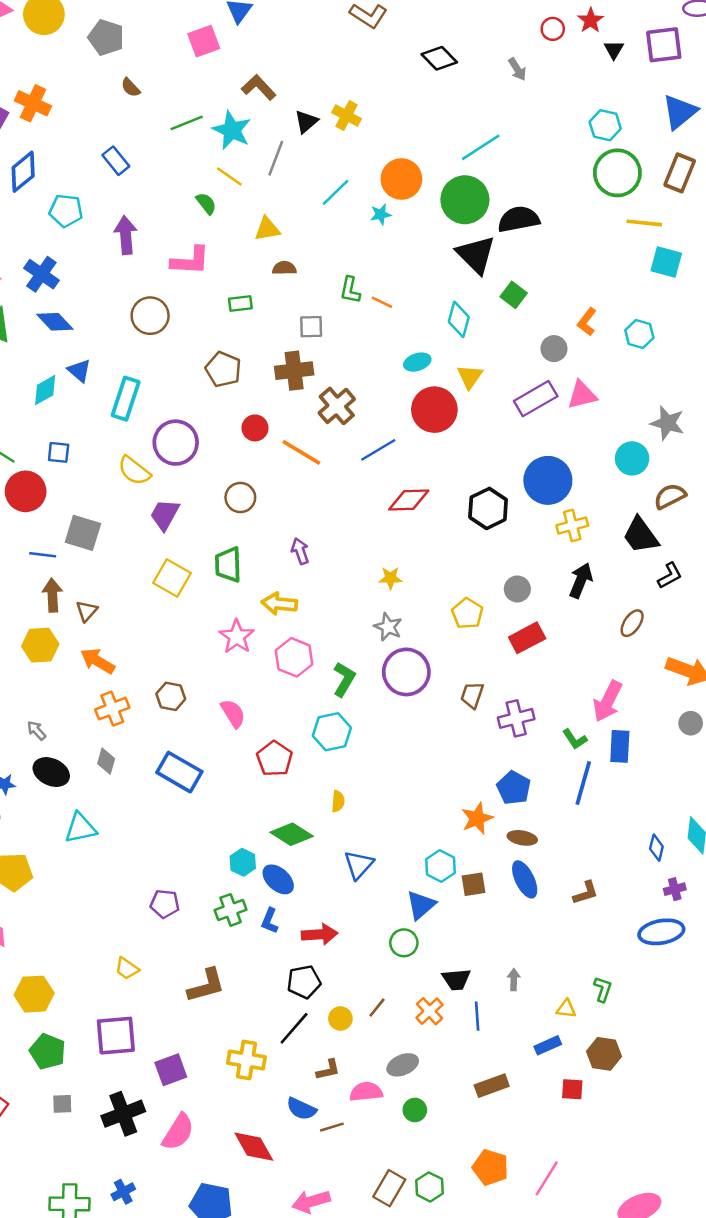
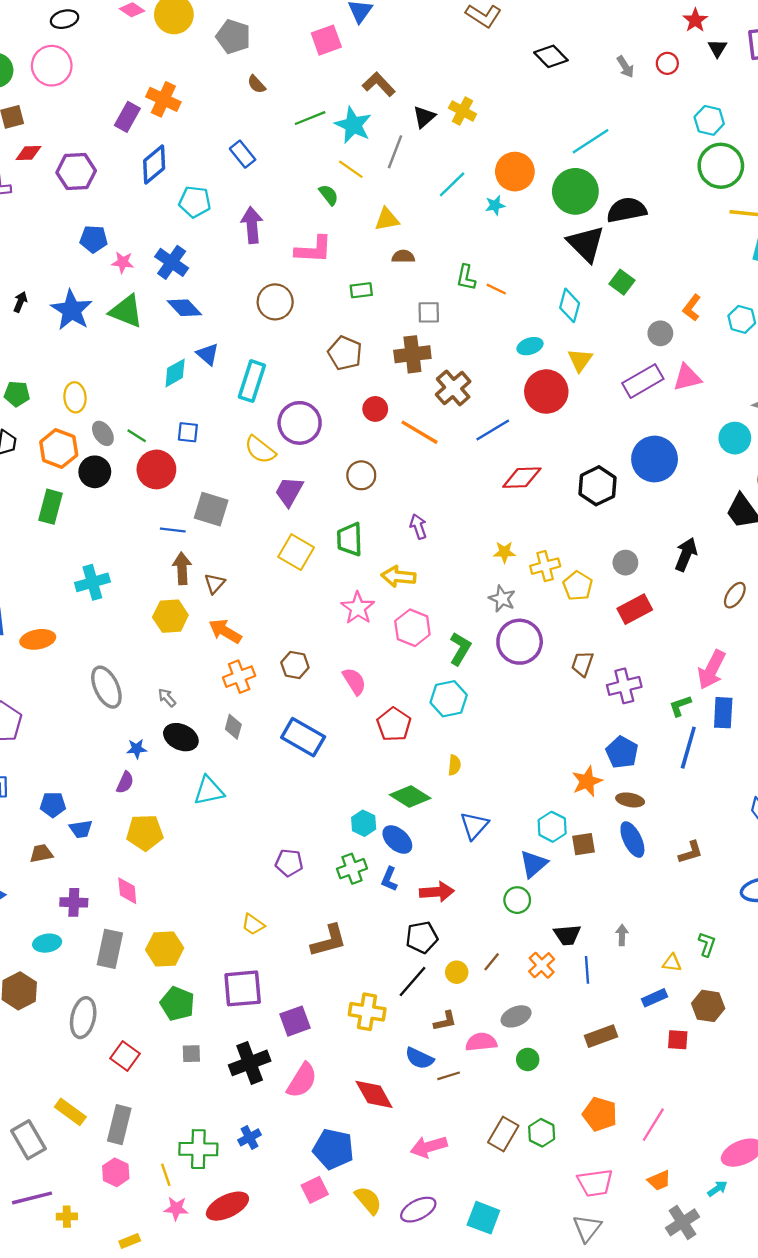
red circle: (553, 29) -> (667, 63), moved
yellow cross: (572, 526) -> (545, 566), moved
green L-shape: (575, 739) -> (680, 706), turned 105

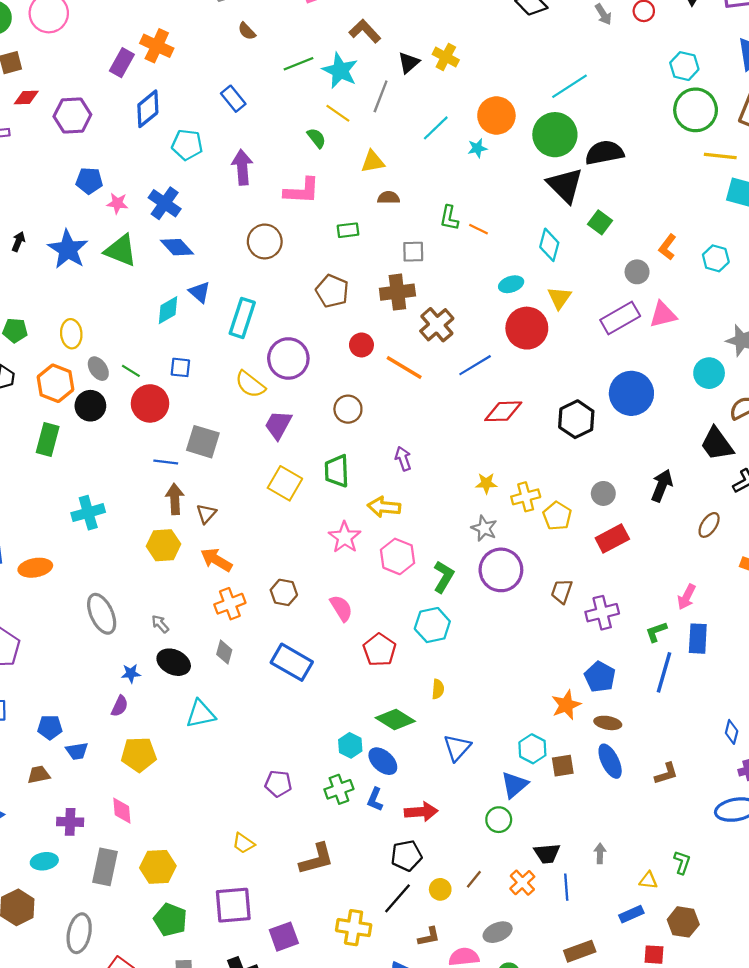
pink arrow: (712, 670) -> (687, 597), size x0.7

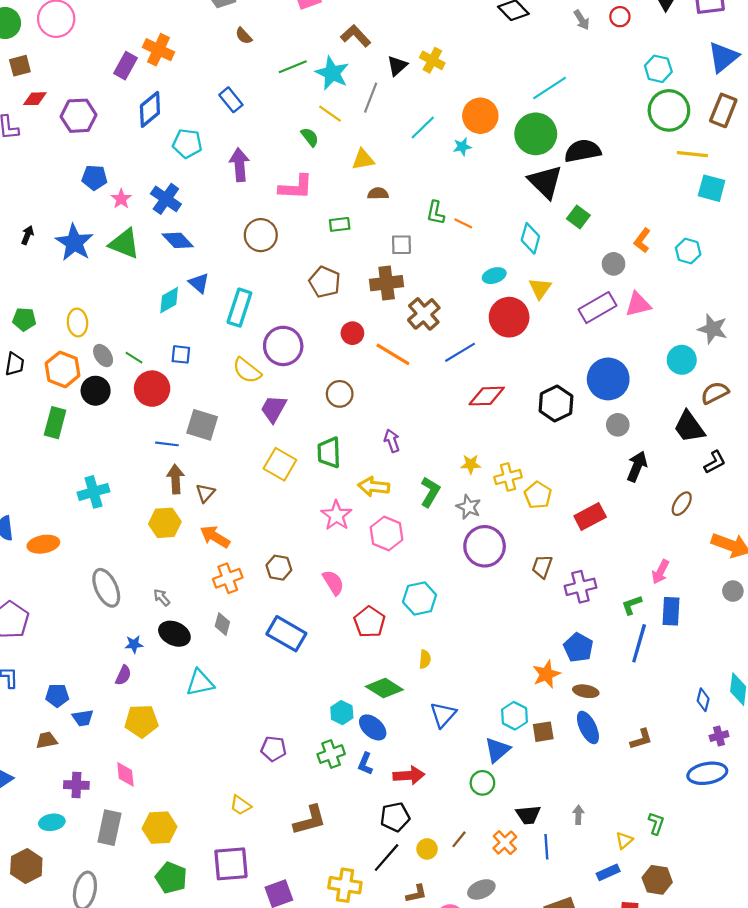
pink star: (117, 203) -> (121, 199), turned 30
gray circle: (603, 493) -> (618, 425), moved
green L-shape: (444, 577) -> (430, 492), moved
yellow triangle: (648, 880) -> (624, 840), turned -48

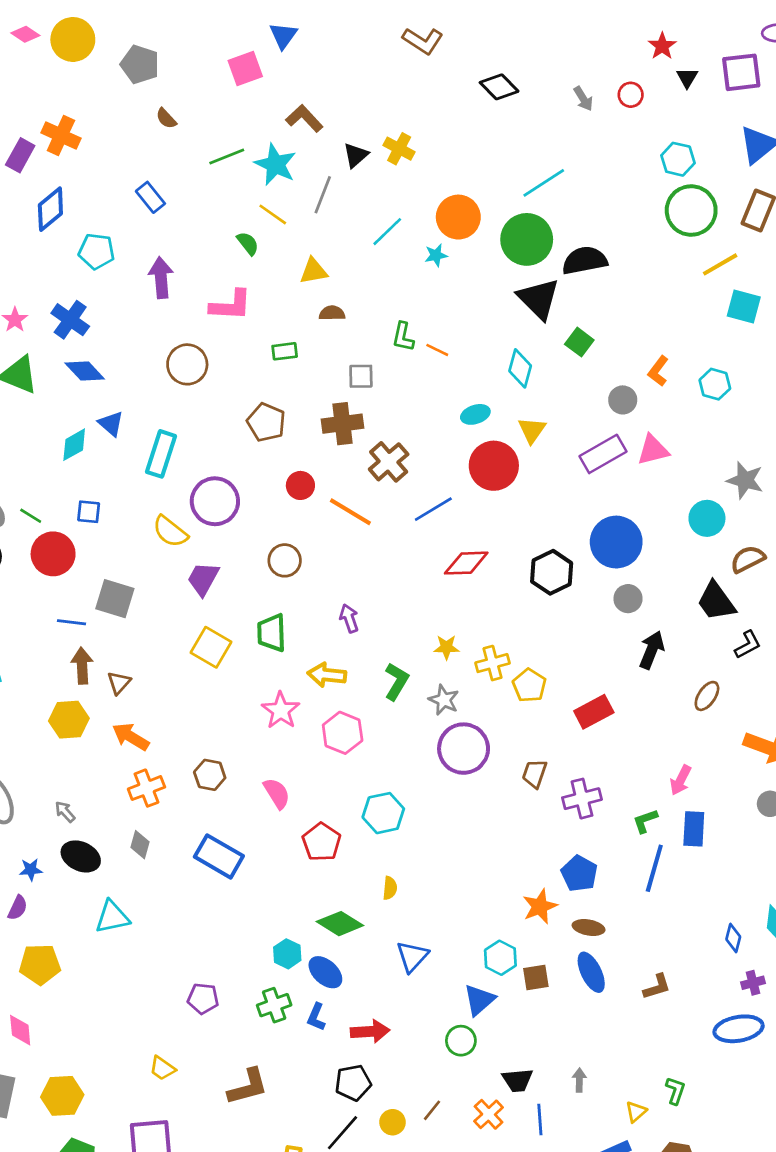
yellow line: (692, 154) -> (720, 264), turned -36

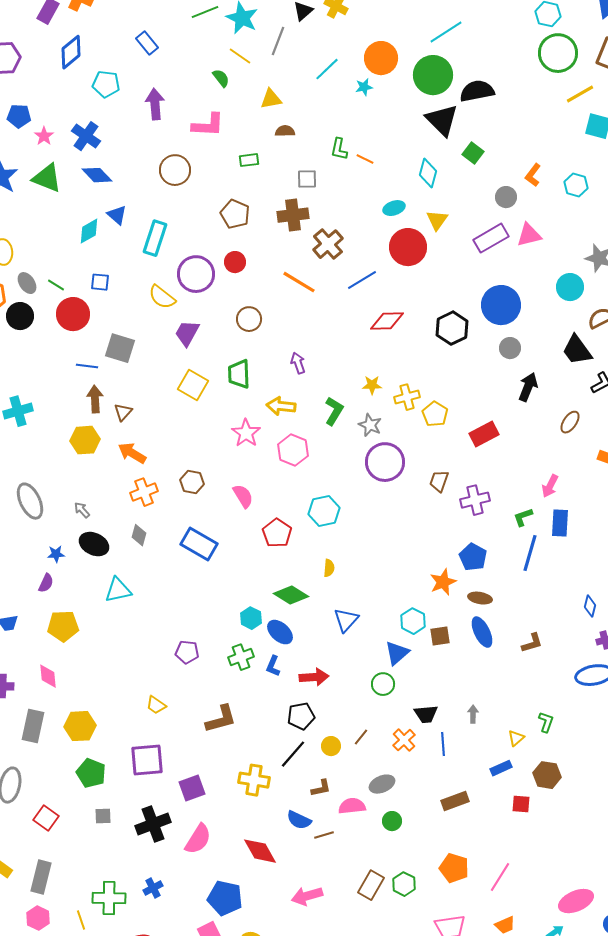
red circle: (300, 485) -> (235, 262), moved

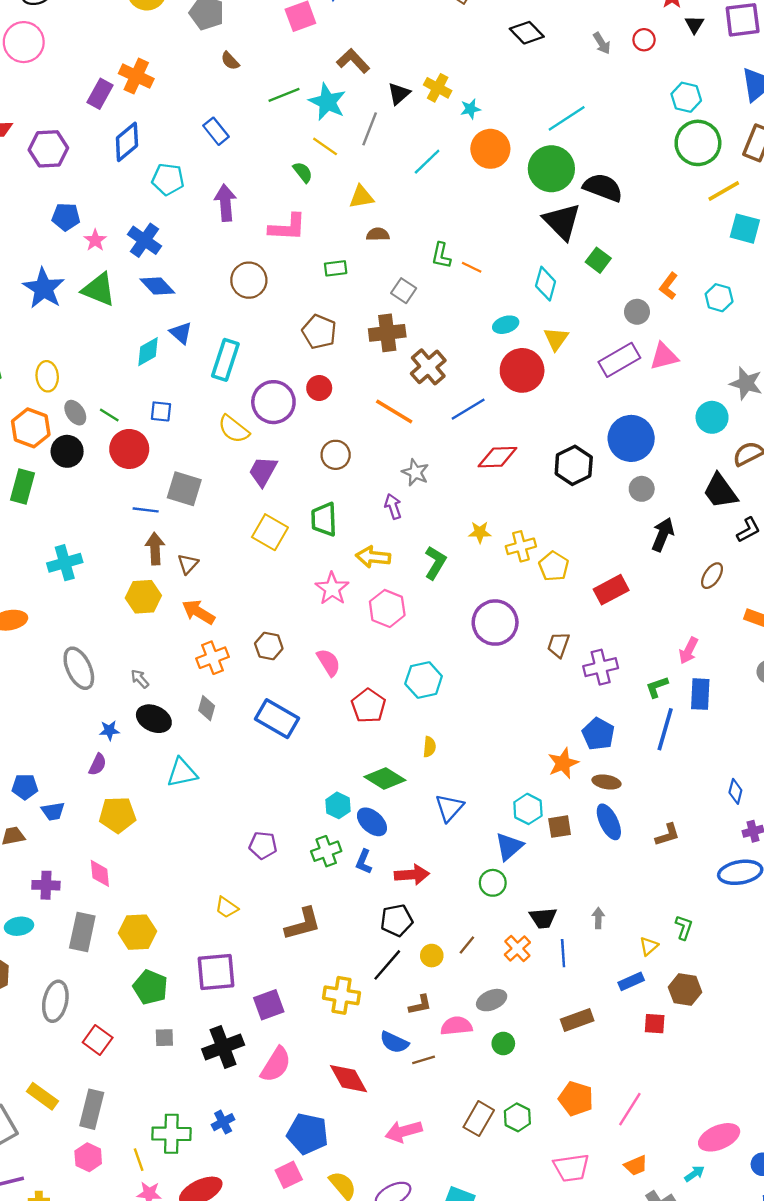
cyan star: (364, 87) -> (470, 109), moved
black semicircle: (477, 91) -> (603, 187), turned 32
gray square: (307, 179) -> (404, 291), turned 35
gray star: (370, 425) -> (415, 472), moved

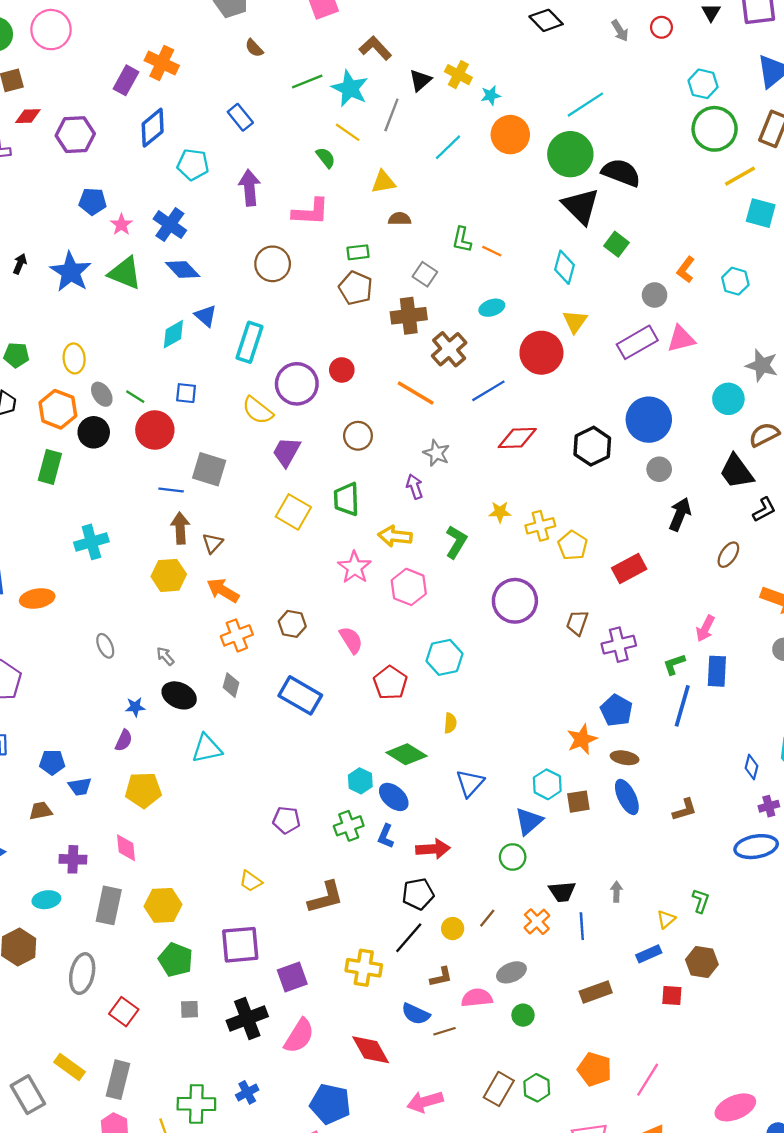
cyan ellipse: (506, 325) -> (492, 308), moved
brown pentagon: (319, 332) -> (356, 288), moved
gray ellipse: (79, 668) -> (105, 646), size x0.6

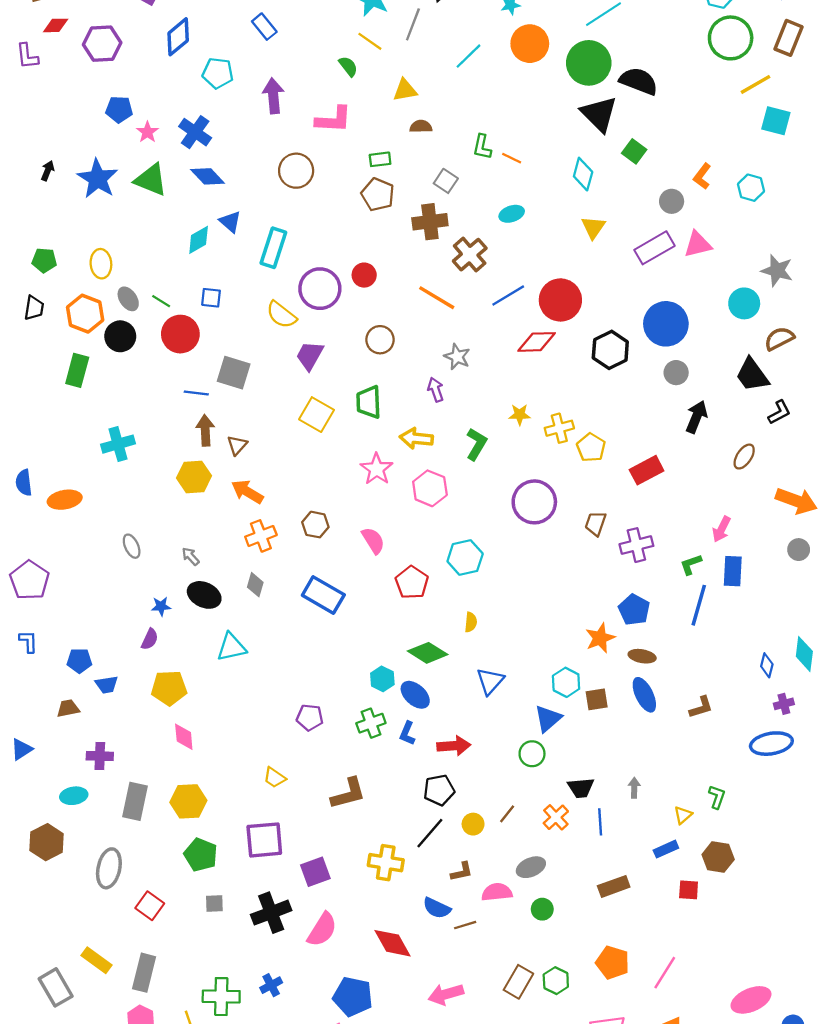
red circle: (541, 353) -> (560, 300), moved
pink diamond: (126, 848) -> (184, 737), moved

